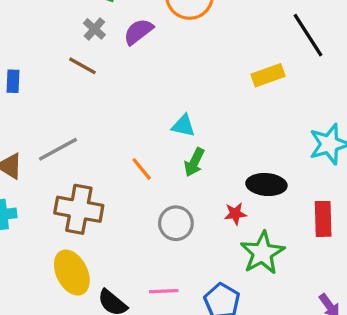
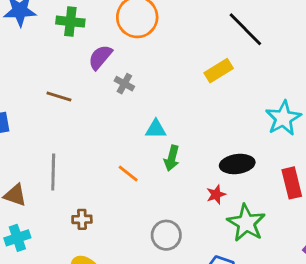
gray cross: (94, 29) -> (124, 84), moved
gray line: (58, 149) -> (53, 172), turned -48
brown cross: (79, 209) -> (82, 219), size x0.5
gray circle: (176, 223) -> (166, 235), moved

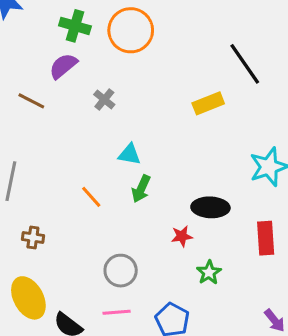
green cross: (70, 22) -> (75, 26), moved
purple semicircle: (100, 57) -> (63, 66), moved
green star: (246, 223) -> (209, 273), size x0.6

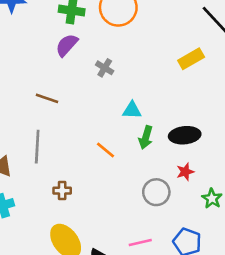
brown line: (31, 101) -> (47, 98), moved
black ellipse: (210, 207) -> (185, 135), moved
gray circle: (121, 271) -> (156, 192), moved

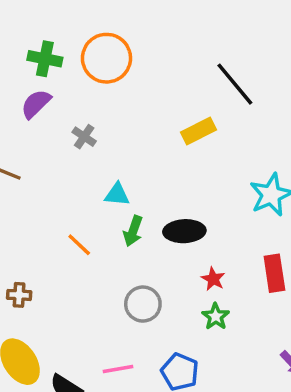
red star: (185, 172) -> (213, 279), moved, turned -30

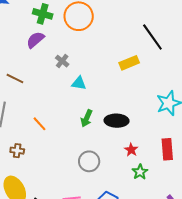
cyan triangle: (117, 194) -> (79, 83), moved
orange line: (79, 245) -> (39, 124), moved
green star: (216, 316) -> (140, 172), moved

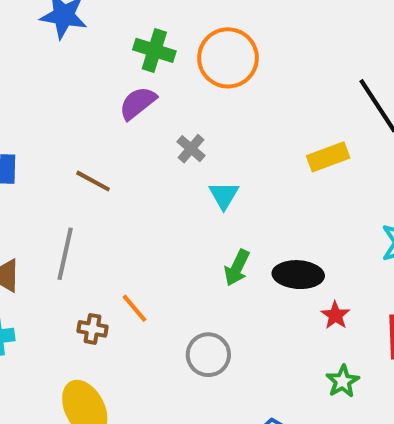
cyan triangle: (79, 83) -> (224, 195), turned 49
orange line: (39, 124) -> (134, 308), moved
red star: (131, 150) -> (335, 315), moved
gray circle: (89, 161) -> (208, 355), moved

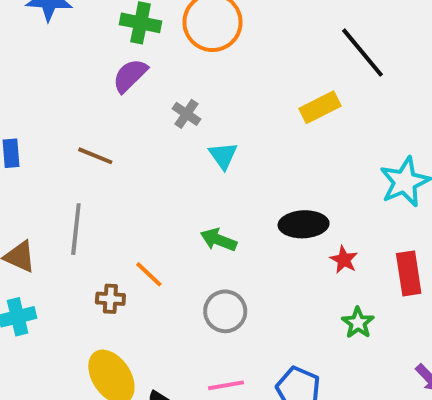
green arrow: (237, 268) -> (219, 240), moved, turned 92

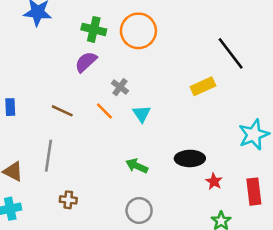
orange line: (149, 274) -> (104, 111), moved

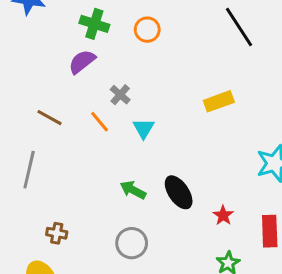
orange circle: (138, 31) -> (147, 30), size x0.6
black line: (231, 53) -> (239, 27), moved
black ellipse: (190, 158) -> (179, 192), moved, turned 52
brown cross: (68, 200) -> (57, 233), moved

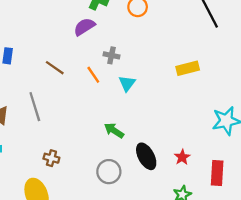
gray cross: (120, 95) -> (111, 55), turned -35
gray line: (29, 170) -> (35, 107), turned -36
black ellipse: (179, 192) -> (146, 156), moved

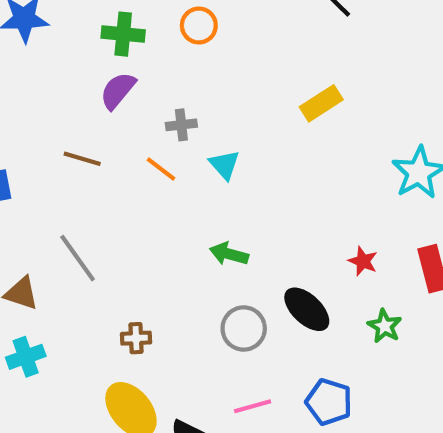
brown line: (55, 68) -> (82, 159), moved
black ellipse: (146, 156) -> (307, 309), moved

